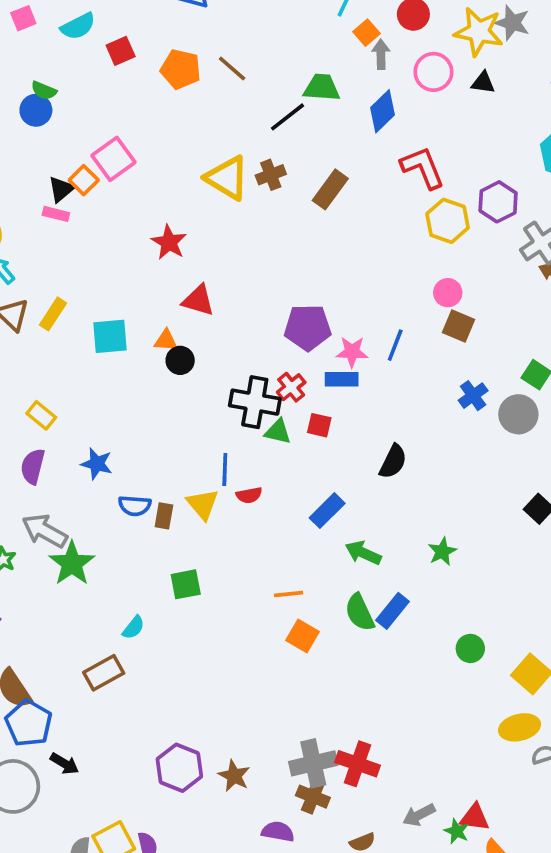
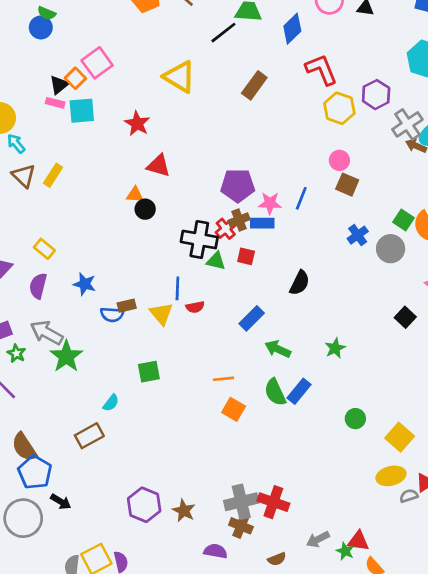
brown cross: (271, 175) -> (239, 220), moved
cyan square: (110, 336) -> (82, 111), moved
brown rectangle: (164, 516) -> (127, 306), moved, turned 66

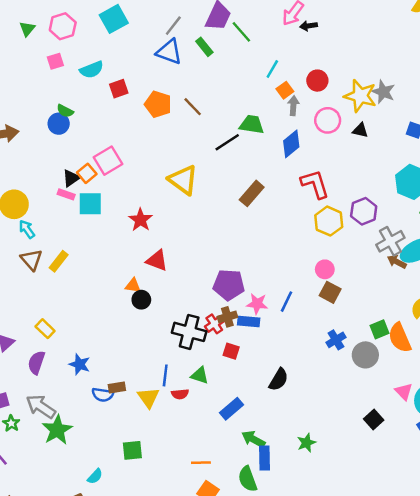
green square: (403, 220) -> (379, 329), turned 30
green triangle: (216, 261) -> (200, 375), moved
blue rectangle: (299, 391) -> (265, 458), moved, turned -45

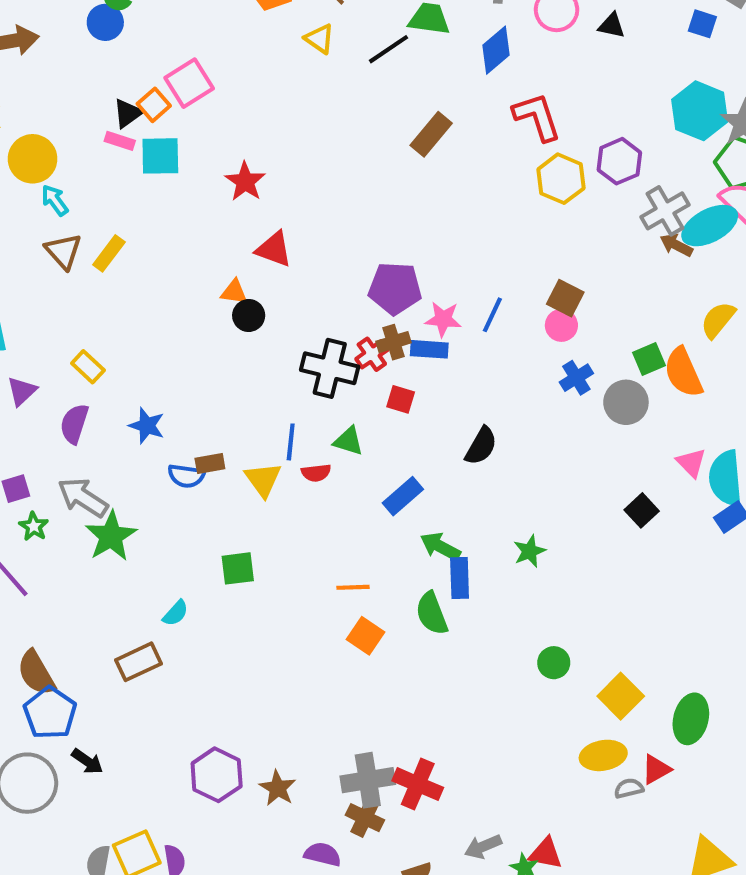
yellow triangle: (183, 180) -> (319, 39), moved, size x0.6
pink circle: (325, 269) -> (561, 325), moved

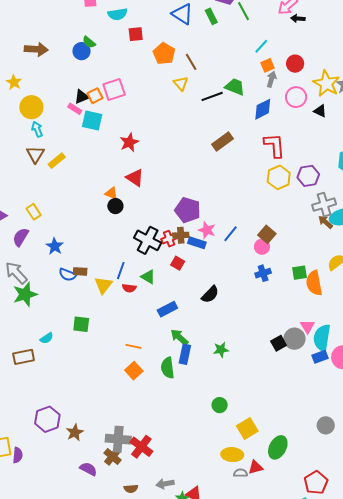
gray circle: (626, 402) -> (294, 339), moved

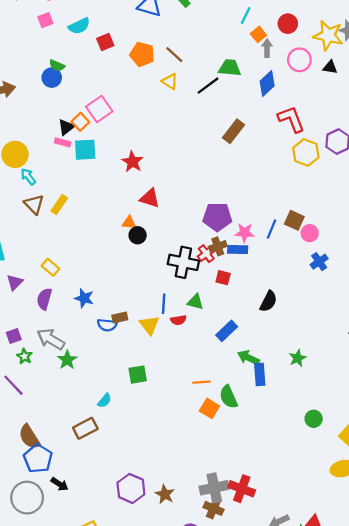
brown square: (267, 234) -> (294, 220), moved
green star: (25, 294) -> (67, 360), size x0.7
green semicircle: (168, 368) -> (228, 397), moved

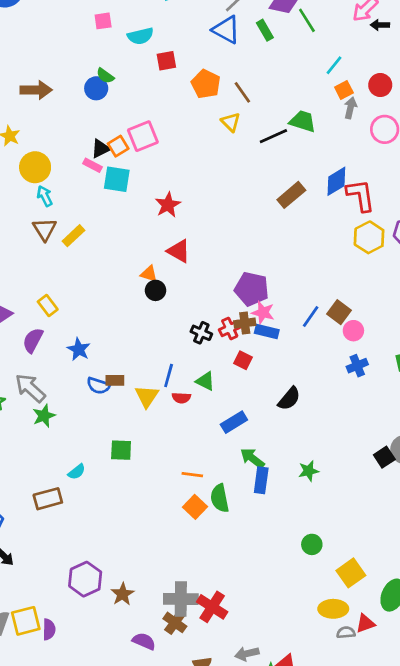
blue diamond: (267, 83) -> (336, 181), moved
pink star: (245, 233) -> (263, 313), moved
black cross: (183, 262) -> (201, 333), size x0.6

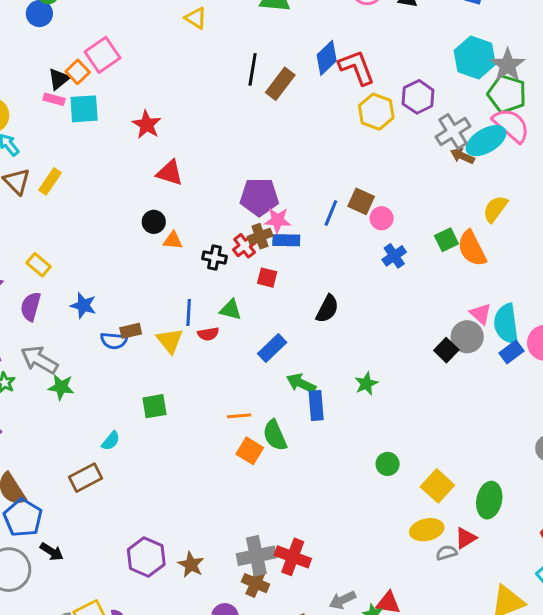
black line: (273, 136) -> (253, 69), moved, turned -44
orange triangle: (149, 274) -> (173, 240), moved
green star: (44, 416) -> (61, 387), turned -30

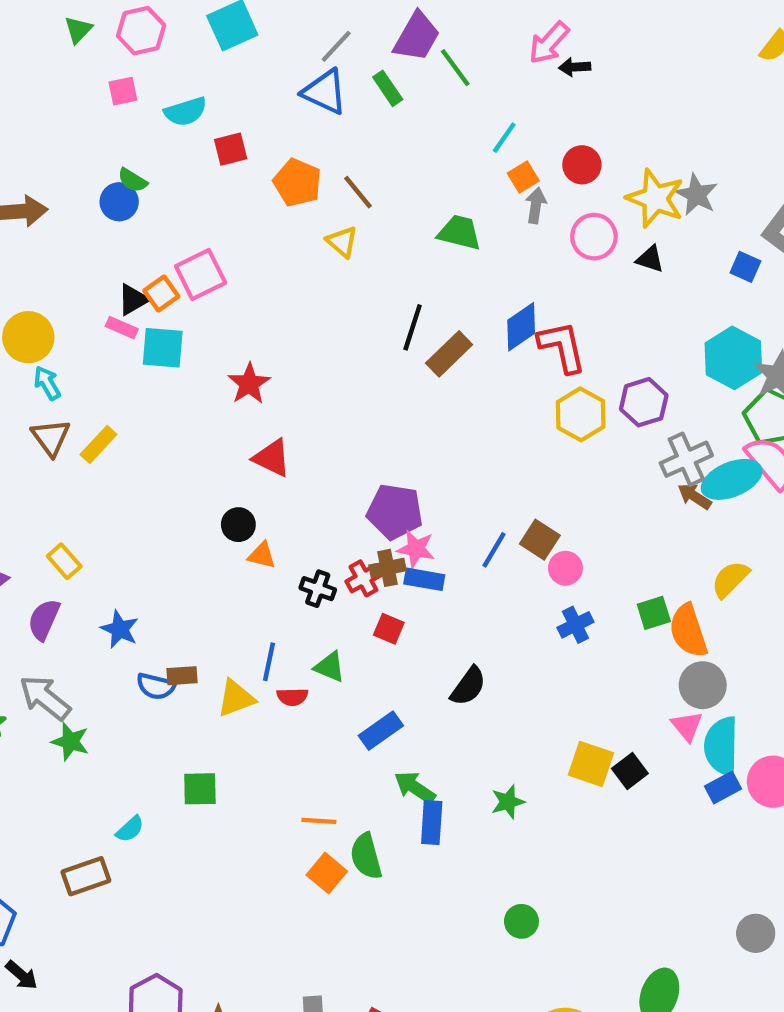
gray circle: (467, 337) -> (703, 685), moved
yellow triangle: (170, 341) -> (236, 698), turned 40
yellow square: (437, 486) -> (591, 764), moved, turned -32

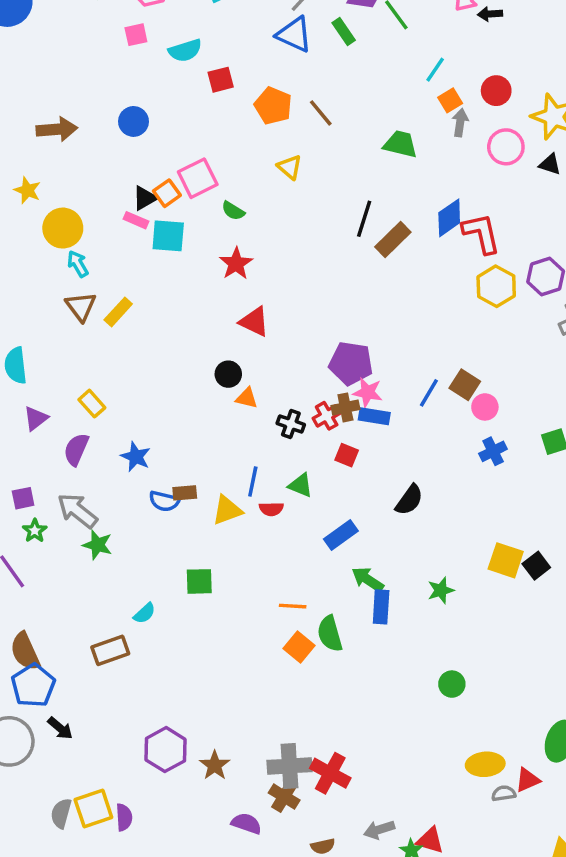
green semicircle: (132, 180) -> (233, 211), moved
yellow triangle: (342, 242) -> (290, 167), moved

